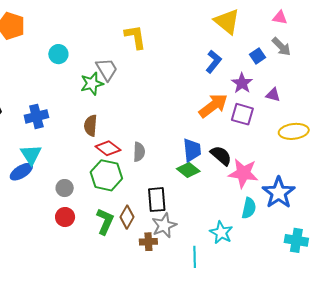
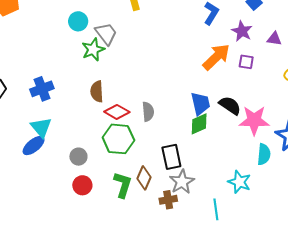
cyan circle: (58, 54) -> (78, 21), moved
purple square: (242, 114) -> (246, 62), size x0.7
green diamond: (188, 170) -> (199, 124), turned -55

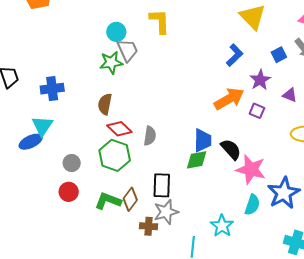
cyan circle: (78, 21) -> (116, 32), moved
green L-shape: (123, 185) -> (108, 201), turned -100

